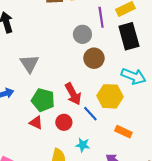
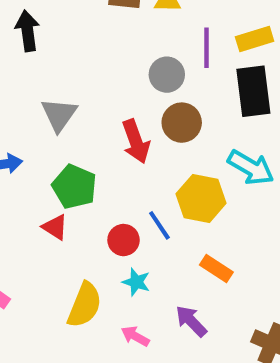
red arrow: (73, 94) -> (136, 141), moved
red circle: (64, 122) -> (124, 240), moved

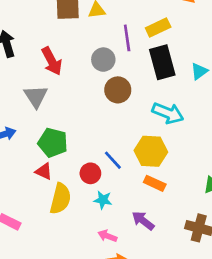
red arrow: (136, 141) -> (52, 61), moved
yellow hexagon: (201, 199) -> (151, 151), moved
yellow semicircle: (84, 305) -> (60, 199), moved

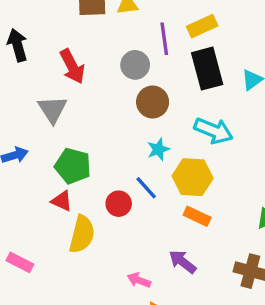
cyan star: (103, 200) -> (158, 149), moved, turned -30

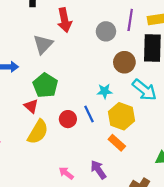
brown circle: (153, 102) -> (124, 62), moved

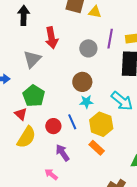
brown circle: (124, 62) -> (82, 82), moved
purple arrow: (98, 170) -> (62, 153), moved

